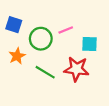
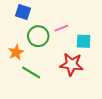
blue square: (14, 25) -> (23, 12), moved
green line: (45, 72) -> (31, 72), moved

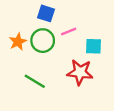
blue square: (23, 12) -> (46, 13), moved
orange star: (16, 52) -> (18, 42), moved

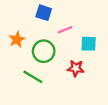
green circle: (43, 41) -> (44, 51), moved
red star: (80, 72) -> (76, 68), size x0.7

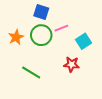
cyan square: (89, 44) -> (84, 41), turned -35
green circle: (44, 51) -> (41, 35), moved

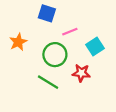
green circle: (41, 35) -> (55, 55), moved
green line: (31, 72) -> (48, 82), moved

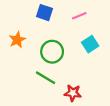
pink line: (70, 32) -> (79, 16), moved
red star: (81, 73) -> (73, 93), moved

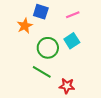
orange star: (17, 40) -> (25, 26), moved
cyan square: (90, 44) -> (72, 41), moved

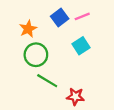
blue square: (41, 12) -> (60, 18), moved, turned 35
green circle: (48, 48) -> (36, 55), moved

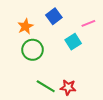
pink line: (82, 16) -> (88, 23), moved
green line: (47, 81) -> (46, 86), moved

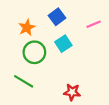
cyan square: (73, 42) -> (63, 44), moved
green line: (46, 86) -> (24, 81), moved

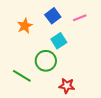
pink line: (94, 24) -> (80, 18), moved
green circle: (34, 52) -> (46, 61), moved

